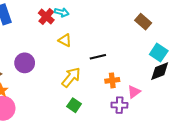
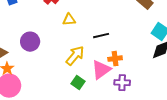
yellow triangle: (65, 40) -> (69, 20), turned -32
pink triangle: (134, 92) -> (101, 70), moved, size x1.5

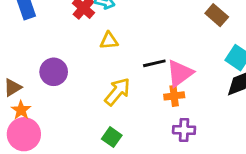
pink triangle: (101, 70) -> (180, 73), moved
green square: (78, 83) -> (112, 137), moved

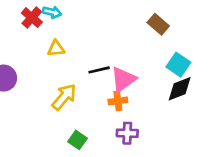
green square: (112, 137) -> (78, 140), moved

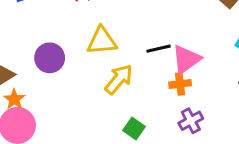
yellow triangle: (56, 48) -> (102, 41), moved, size x1.5
purple cross: (127, 133) -> (191, 121), turned -30

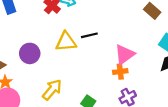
black line: (159, 49) -> (89, 35), moved
yellow arrow: (119, 79) -> (52, 90), moved

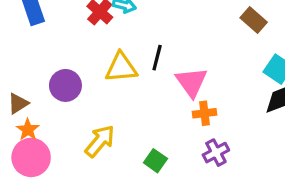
black line: (89, 35) -> (157, 58), turned -63
pink triangle: (125, 54) -> (191, 82), moved, turned -30

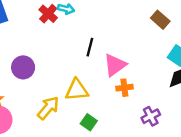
yellow triangle: (121, 67) -> (77, 90), moved
pink triangle: (191, 82) -> (115, 65), turned 30
purple cross: (216, 153) -> (151, 116), moved

